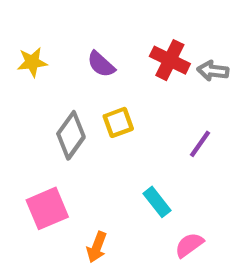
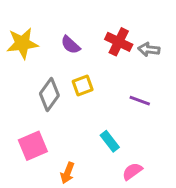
yellow star: (32, 62) -> (22, 43), size x1.5
purple line: (200, 144) -> (140, 101), turned 75

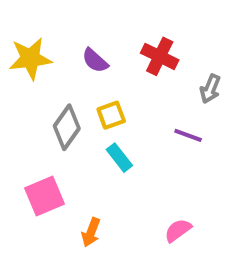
gray arrow: (149, 49) -> (210, 89), moved, turned -75
cyan rectangle: (110, 141) -> (119, 158), moved

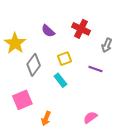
yellow star: (30, 59) -> (15, 43), moved, turned -30
yellow square: (111, 115) -> (65, 59), moved

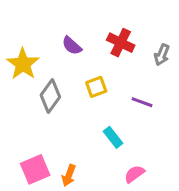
gray arrow: (107, 45) -> (162, 55), moved
cyan rectangle: (60, 80) -> (113, 137), moved
pink square: (22, 100) -> (35, 169), moved

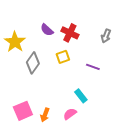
red cross: (121, 43) -> (70, 33), moved
cyan rectangle: (113, 137) -> (81, 96), moved
pink semicircle: (134, 174) -> (70, 114), moved

